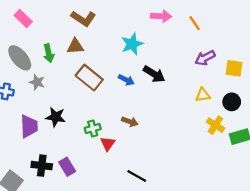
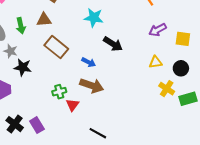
cyan star: (132, 44) -> (94, 18), turned 30
blue arrow: (126, 80) -> (89, 62), moved
black star: (56, 117) -> (23, 67), moved
brown arrow: (130, 122) -> (92, 86), size x1.6
black cross: (42, 166) -> (15, 124), turned 30

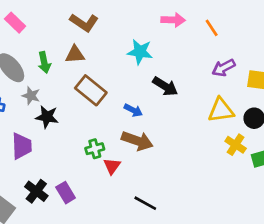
yellow triangle: (156, 62) -> (221, 110), size x1.5

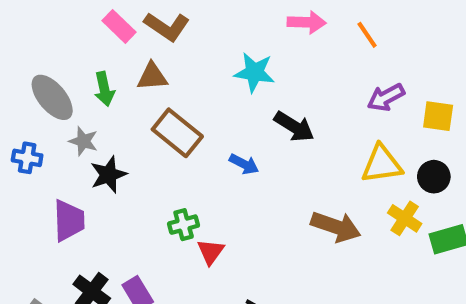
pink rectangle: (15, 23) -> (119, 26), moved
black star: (47, 117) -> (108, 175), turned -30
brown arrow: (137, 141) -> (336, 227), moved

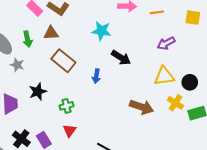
orange line: (367, 35) -> (157, 12), turned -64
yellow square: (438, 116) -> (193, 18), moved
blue arrow: (244, 164) -> (96, 76), turned 72
black star: (108, 175) -> (38, 92), moved
red triangle: (211, 252) -> (70, 131), moved

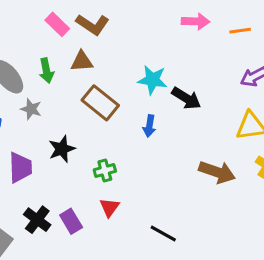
cyan star: (101, 31) -> (153, 80), moved

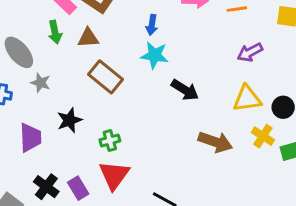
green arrow: (46, 71) -> (55, 32), moved
black arrow: (186, 98) -> (185, 90), moved
blue arrow: (149, 126) -> (152, 25), moved
red triangle: (109, 207) -> (114, 175), size x1.6

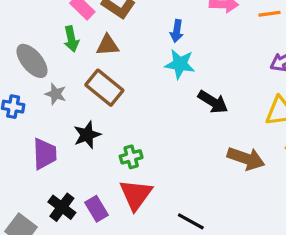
brown rectangle: (106, 77) -> (104, 88), moved

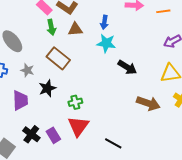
green arrow: (71, 39) -> (51, 27), moved
brown triangle: (107, 45) -> (75, 29), moved
gray star: (56, 94) -> (27, 70), moved

